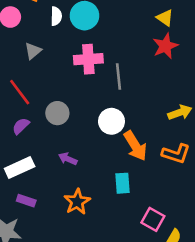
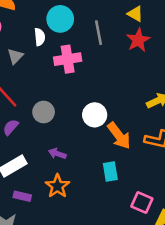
white semicircle: (56, 16) -> (40, 37), moved
gray line: (119, 76) -> (98, 33), moved
orange star: (77, 202) -> (57, 186), moved

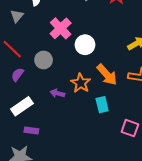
pink cross: (68, 59) -> (61, 28), moved, turned -30
white circle: (95, 115) -> (85, 45), moved
orange star: (57, 186) -> (81, 83), moved

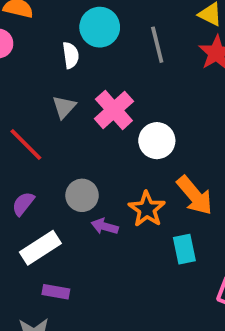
gray triangle: (17, 16) -> (64, 107), moved
gray circle: (44, 60) -> (82, 195), moved
purple semicircle: (17, 75) -> (23, 204), moved

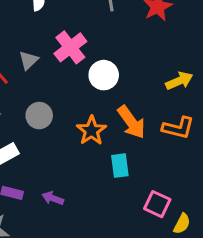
gray triangle: (64, 107) -> (29, 60), moved
purple arrow: (105, 226) -> (53, 198), moved

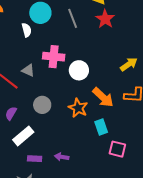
pink cross: (70, 47) -> (54, 57), turned -35
gray triangle: (29, 60) -> (28, 70), turned -40
pink square: (157, 204) -> (117, 149), moved

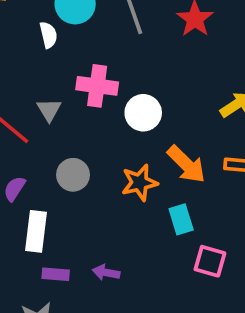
gray triangle: (28, 70) -> (49, 110), turned 32
orange star: (78, 108) -> (140, 183), turned 30
white rectangle: (23, 136) -> (36, 231), turned -45

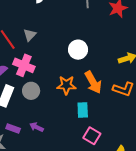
pink cross: (97, 86) -> (24, 65), moved
gray circle: (73, 175) -> (31, 91), moved
purple rectangle: (56, 274) -> (13, 128), moved

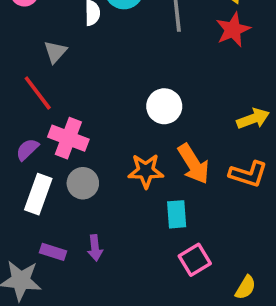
gray triangle: (30, 35) -> (55, 52), moved
purple arrow: (37, 127) -> (95, 248), turned -120
pink square: (92, 136) -> (195, 260), turned 30

